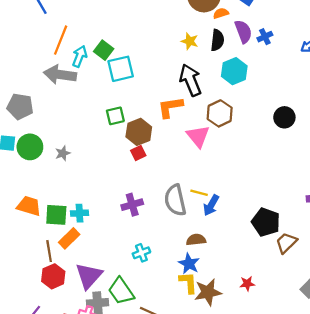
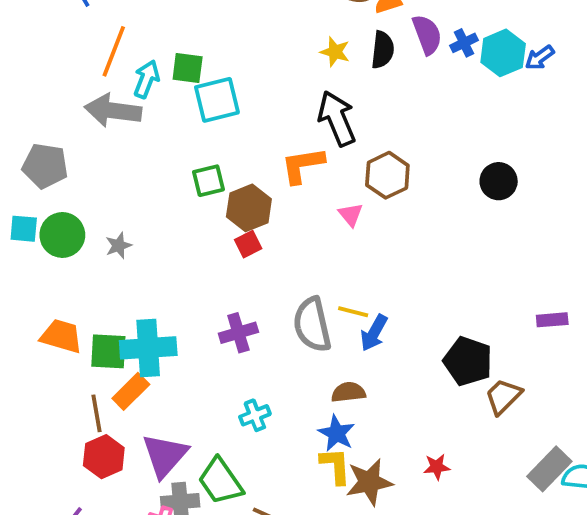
green square: (104, 50) -> (188, 68), turned -30
cyan hexagon: (234, 71) -> (503, 53), moved
pink triangle: (198, 136) -> (351, 215), size x0.6
cyan cross: (79, 213) -> (148, 348), size x1.8

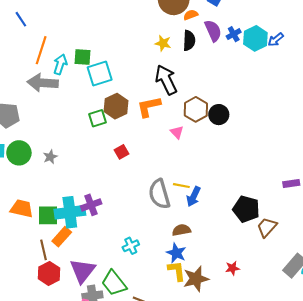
black circle: (499, 181) -> (219, 115), moved
brown hexagon: (249, 208) -> (116, 106), moved
purple cross: (238, 333) -> (91, 205), moved

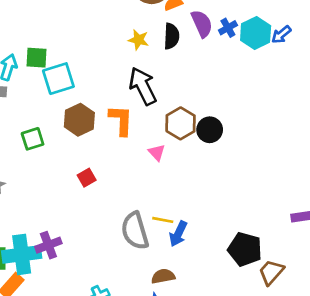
orange L-shape: (149, 107) -> (121, 120), turned 105
green square: (98, 118) -> (33, 139), moved

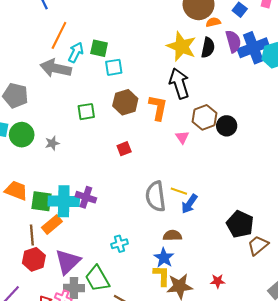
blue cross: (228, 28) -> (253, 48), size x2.0
yellow star: (139, 40) -> (181, 46), size x1.8
cyan square: (58, 79) -> (114, 67), size x0.7
purple cross: (48, 245) -> (86, 197), turned 30

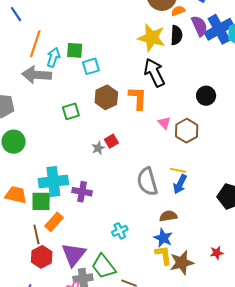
brown hexagon: (204, 117) -> (187, 131), moved
black circle: (227, 126) -> (206, 96), moved
gray star: (52, 143) -> (98, 148), moved
yellow line: (179, 191) -> (178, 170), moved
cyan cross: (64, 201) -> (53, 182), moved

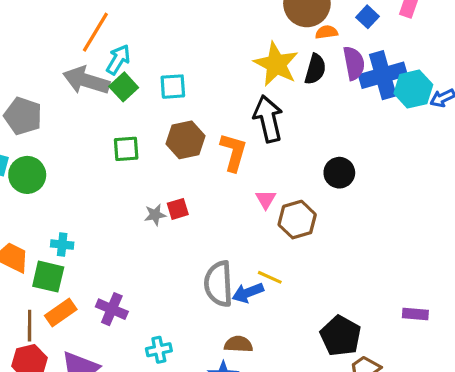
green square: (75, 50) -> (124, 87), moved, turned 30
cyan cross: (53, 182) -> (62, 245), moved, size x0.5
blue arrow: (180, 184) -> (248, 293), moved, turned 30
purple cross: (82, 192) -> (112, 309), moved

